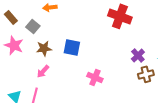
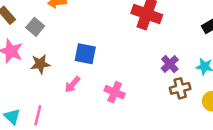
brown star: (44, 48) -> (40, 64), moved
pink arrow: (43, 71) -> (72, 84), moved

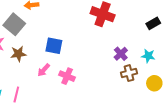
gray square: (35, 27) -> (14, 24), size x1.5
pink cross: (115, 92) -> (67, 76), moved

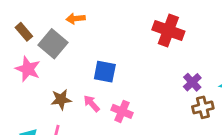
brown star: (18, 54) -> (61, 99), moved
pink arrow: (44, 70) -> (92, 103), turned 96

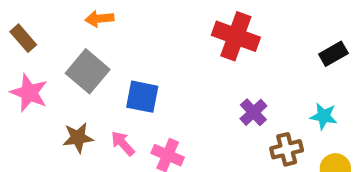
gray square: (53, 44) -> (88, 71), moved
purple cross: (192, 82) -> (253, 112), moved

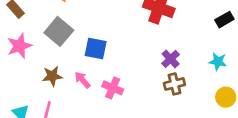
pink star: (29, 93) -> (19, 46), turned 30
brown cross: (287, 149) -> (174, 84), moved

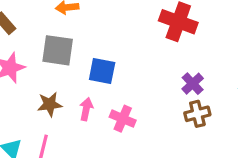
gray square: (59, 31) -> (58, 50), turned -32
pink arrow: (82, 80) -> (86, 109), turned 54

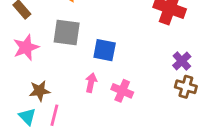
brown star: (50, 104) -> (40, 91), moved
brown cross: (197, 114) -> (186, 87), turned 30

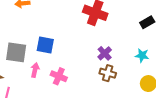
gray square: (67, 33) -> (16, 52), moved

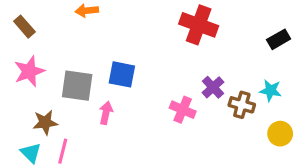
brown cross: (108, 73) -> (242, 105), moved
pink cross: (59, 76) -> (183, 110), moved

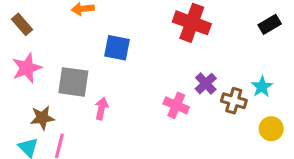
black rectangle: (279, 39) -> (270, 24), moved
blue square: (122, 74) -> (117, 48), moved
cyan star: (271, 90) -> (262, 87), turned 30

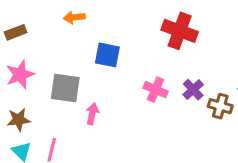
brown rectangle: (22, 24) -> (16, 32), turned -70
pink cross: (176, 105) -> (156, 90), moved
brown star: (42, 118) -> (19, 120), moved

